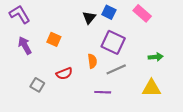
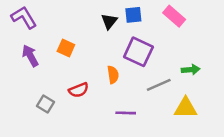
blue square: (109, 12) -> (133, 15), turned -32
gray line: (116, 69) -> (159, 85), moved

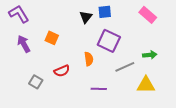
pink rectangle: (174, 16) -> (148, 15), moved

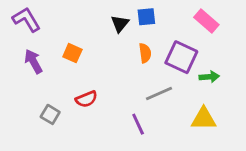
purple square: (109, 41) -> (181, 57), moved
orange semicircle: (89, 59) -> (145, 53), moved
gray line: (125, 67) -> (159, 93), moved
purple line: (99, 89) -> (138, 124), turned 63

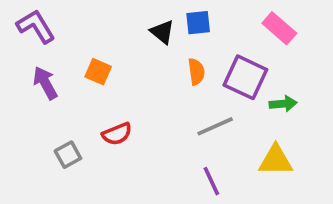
black triangle: (120, 24) -> (162, 32), turned -30
gray square: (50, 114) -> (68, 155), turned 30
purple line: (138, 124) -> (211, 181), moved

